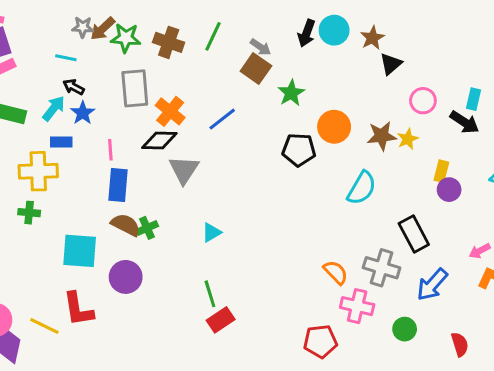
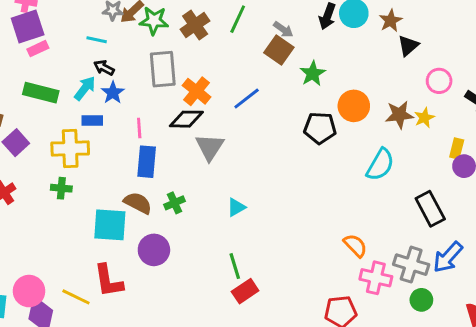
brown cross: (169, 42) -> (195, 25), turned 36
brown semicircle: (126, 225) -> (138, 203), moved
gray cross: (382, 268) -> (411, 265), moved

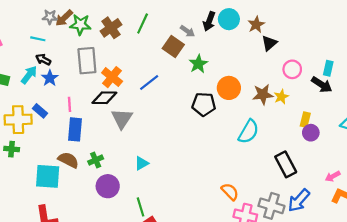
gray arrow: (283, 29) -> (187, 31), moved
blue rectangle: (92, 121) -> (40, 111), moved, turned 40
purple circle: (154, 250) -> (108, 186), moved

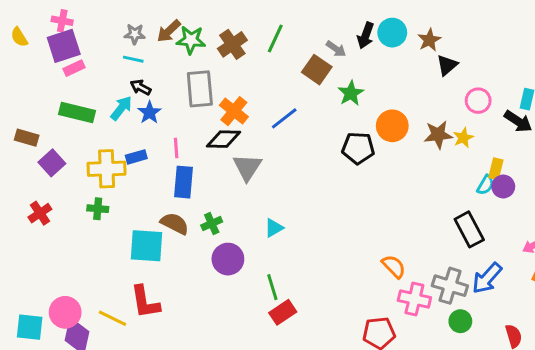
gray star: (50, 17) -> (135, 34), moved
blue rectangle: (40, 111) -> (136, 157), turned -56
cyan semicircle: (249, 132) -> (486, 185), moved, size x0.6

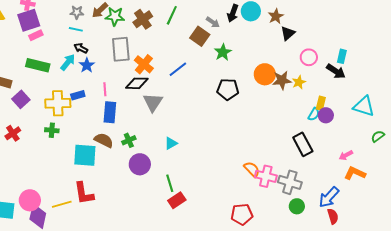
orange circle: (392, 126) -> (265, 74), moved
blue arrow: (487, 278) -> (329, 197), moved
pink cross: (414, 299) -> (266, 176), moved
yellow line: (112, 318) -> (62, 204), turned -42

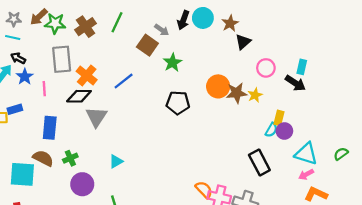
pink line: (105, 89) -> (44, 89), moved
cyan triangle: (364, 106) -> (306, 154), moved

